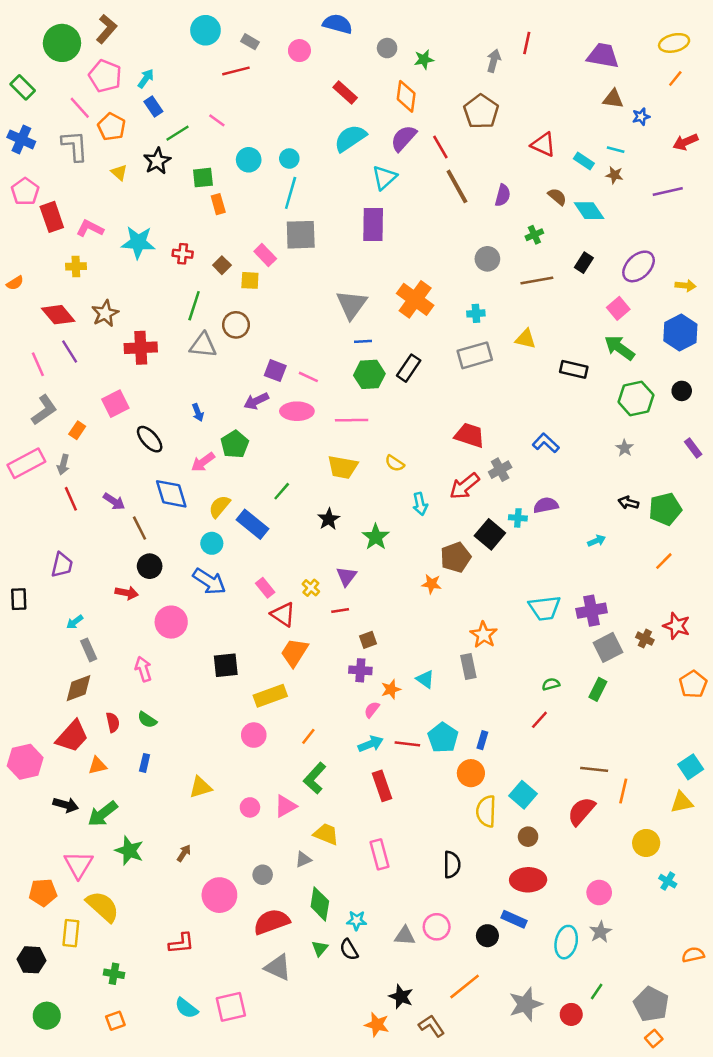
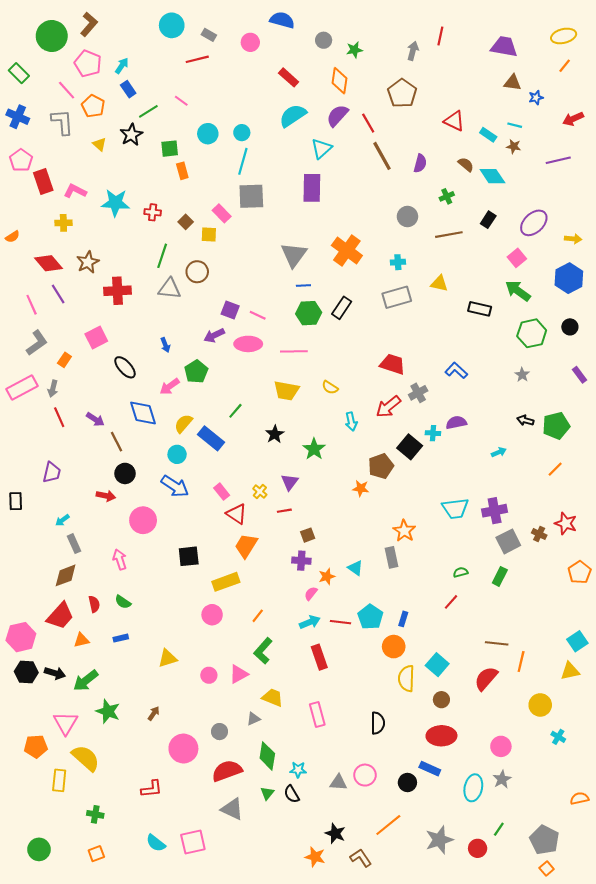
blue rectangle: (145, 763) -> (121, 638), turned 64
black hexagon: (32, 960) -> (26, 672), moved

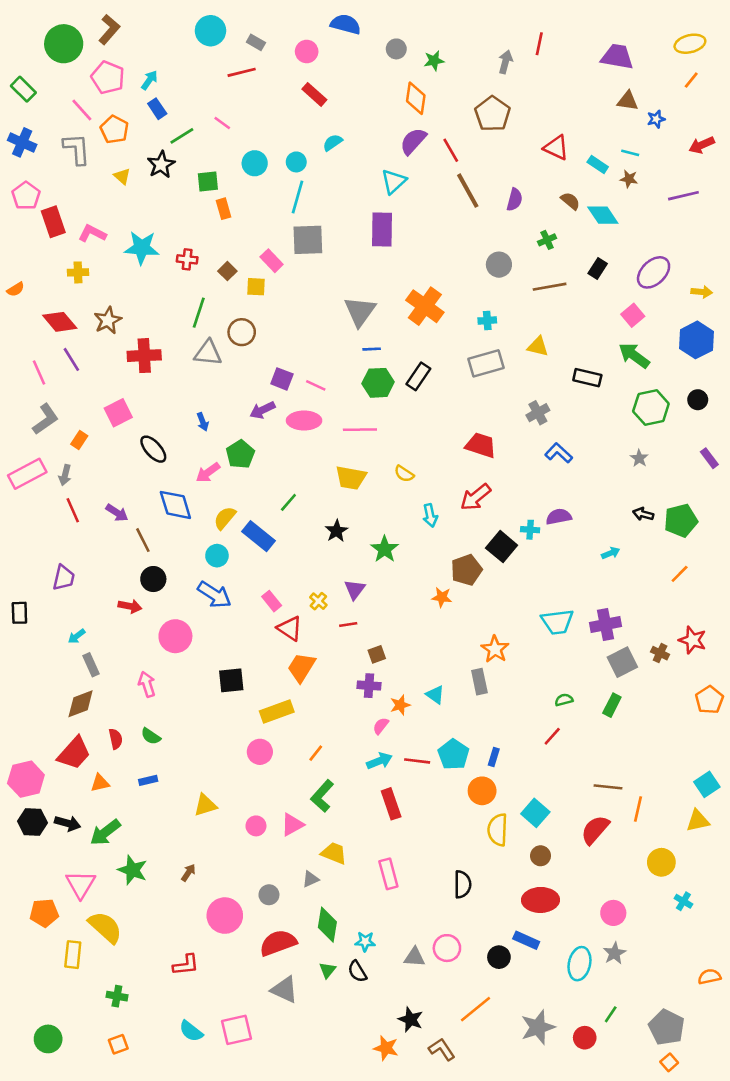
red rectangle: (289, 77) -> (314, 94), moved
cyan semicircle: (293, 116) -> (333, 142), moved, size x0.6
gray cross: (418, 393) -> (538, 413), moved

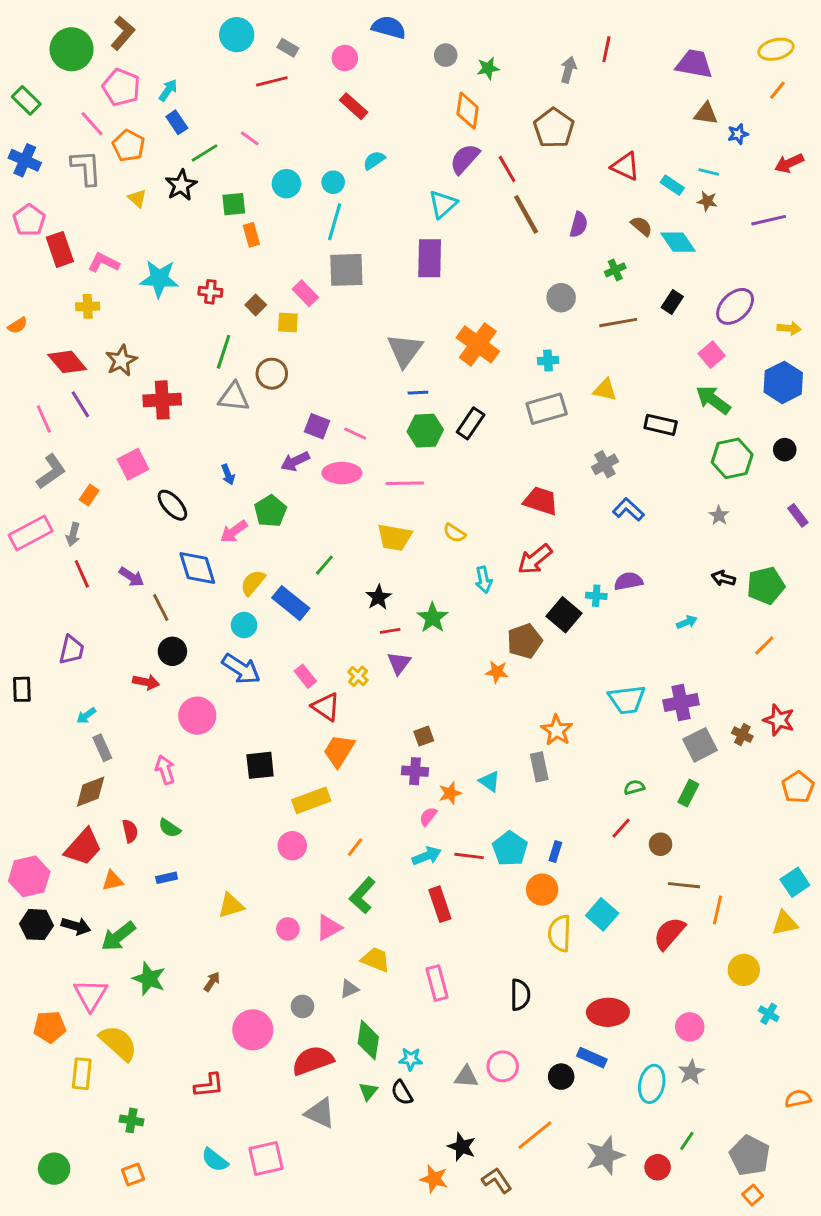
red line: (348, 624) -> (390, 631), moved
brown circle: (541, 856) -> (661, 844), moved

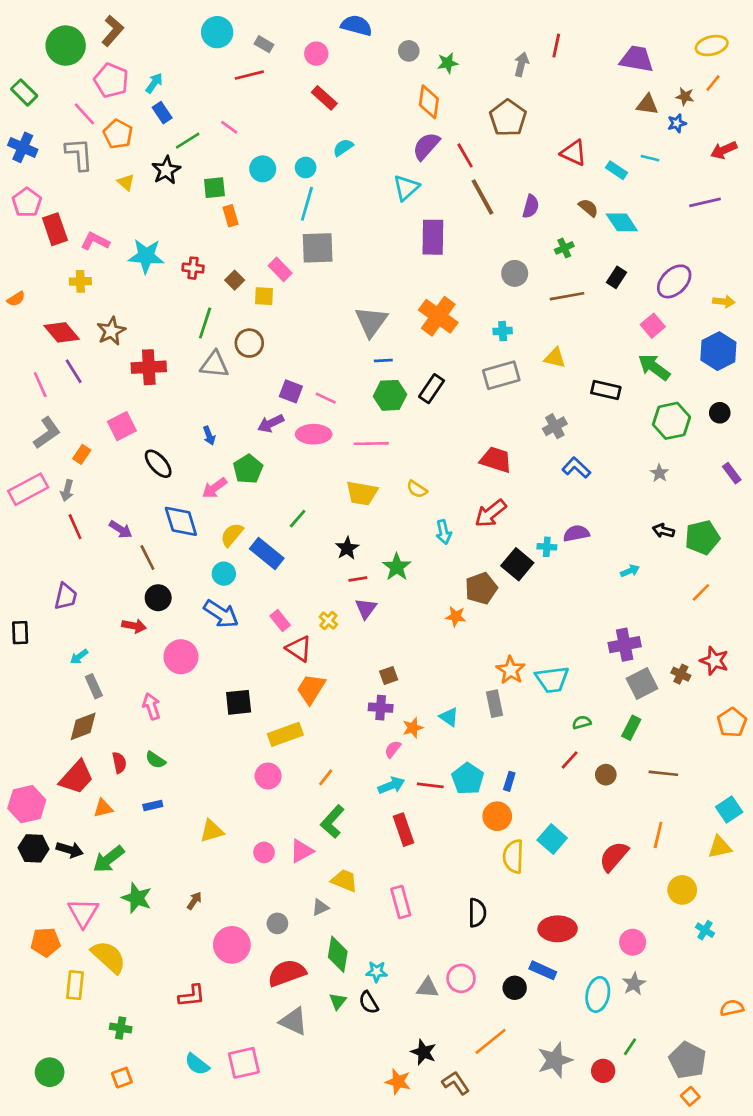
brown star: (707, 201) -> (685, 96), moved
purple rectangle: (430, 258) -> (433, 237), moved
cyan trapezoid: (627, 700) -> (552, 679), moved
brown line: (684, 885) -> (663, 773), moved

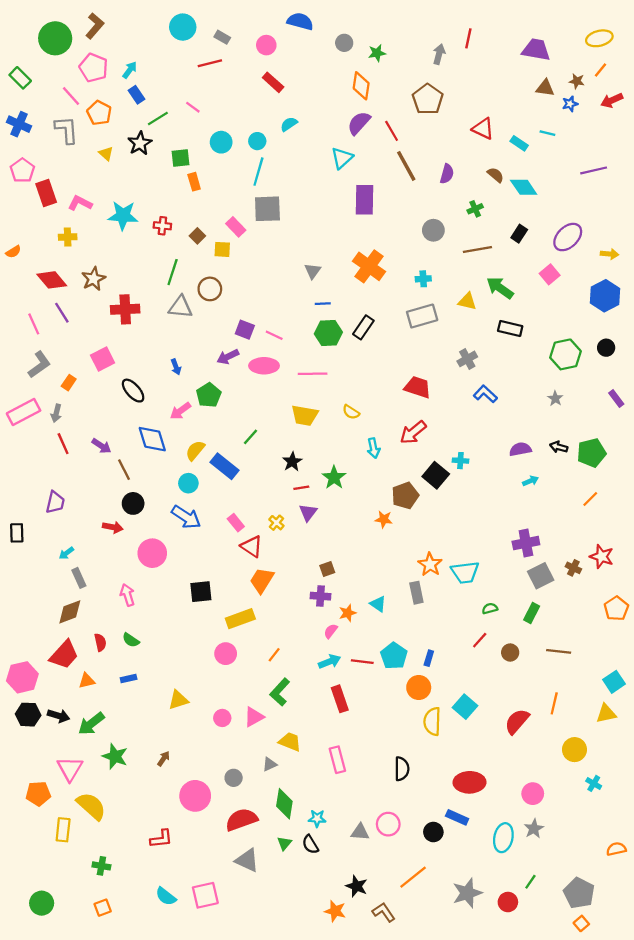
red arrow: (724, 150) -> (612, 100), moved
gray triangle: (371, 322) -> (313, 271), size x0.6
green arrow: (654, 367) -> (500, 288), moved
purple semicircle: (576, 533) -> (520, 449), moved

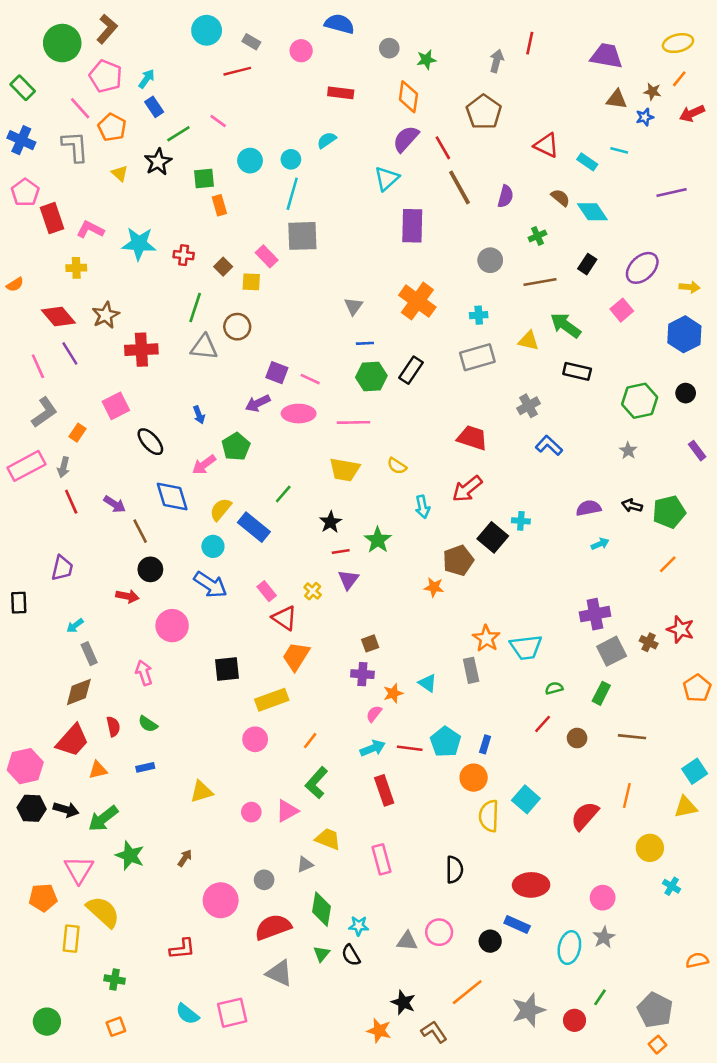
red rectangle: (273, 82) -> (341, 93), moved, turned -35

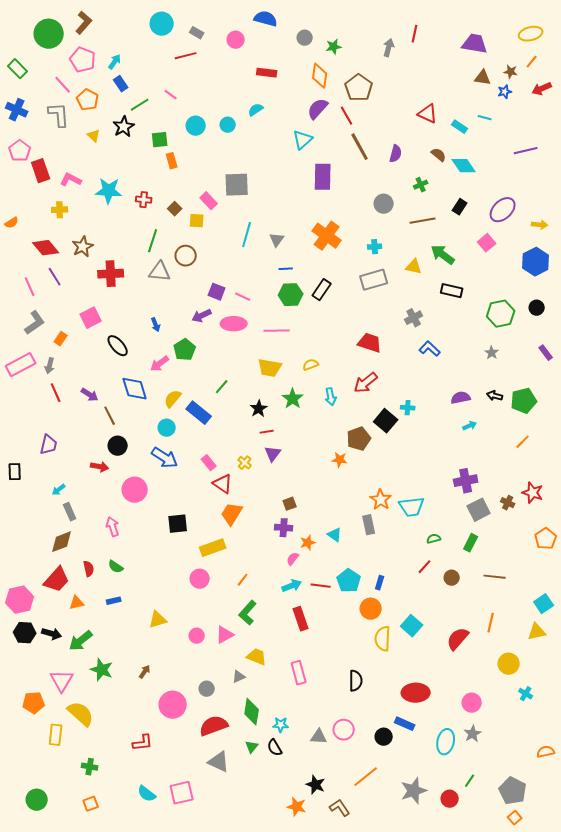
brown pentagon: (484, 112) -> (359, 88), moved
cyan line: (292, 194) -> (247, 235), moved
yellow semicircle: (397, 466) -> (311, 365), turned 126
green star: (378, 540) -> (293, 399), moved

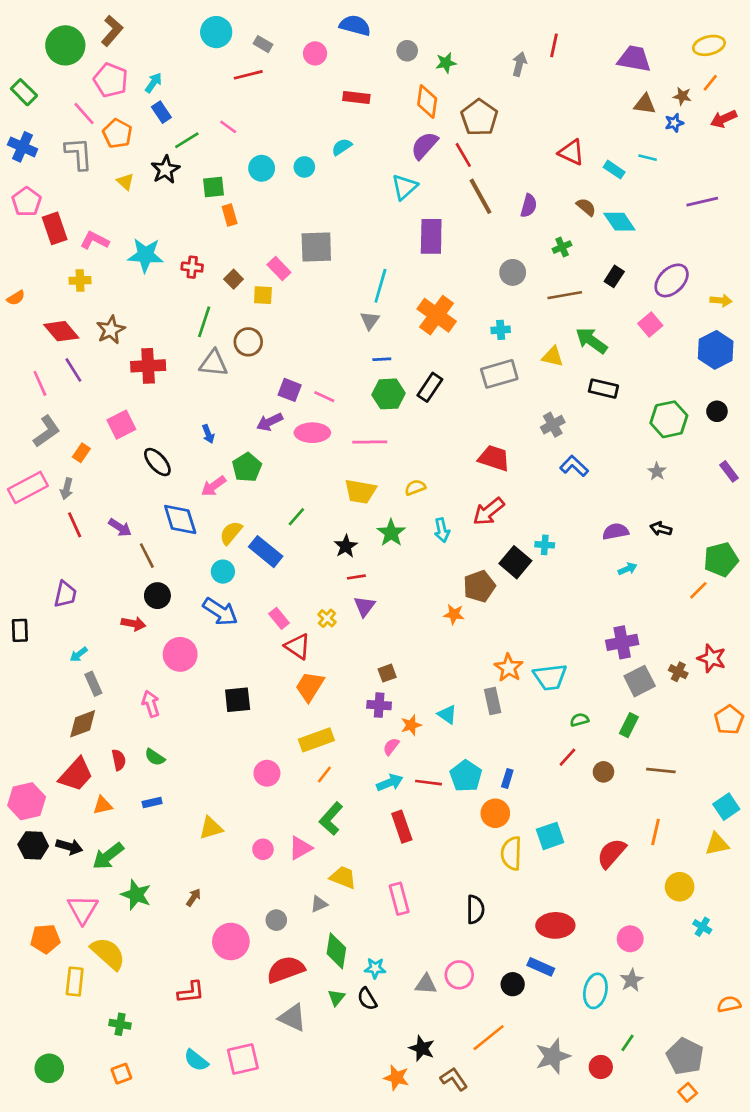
cyan line: (247, 235) -> (380, 286), moved
green pentagon: (524, 401) -> (721, 560), moved
yellow rectangle: (213, 548) -> (316, 740), moved
cyan square: (412, 626) -> (550, 836), turned 30

